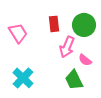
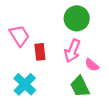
red rectangle: (54, 24) -> (40, 52), moved
green circle: (84, 25) -> (77, 18), moved

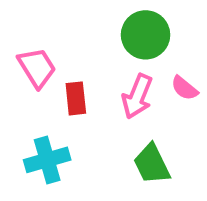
pink semicircle: (92, 65) -> (184, 88), moved
cyan cross: (25, 84) -> (47, 160), turned 30

